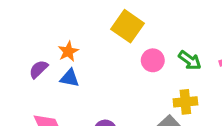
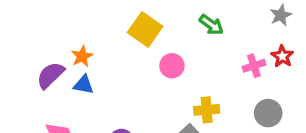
green arrow: (190, 60) -> (211, 25), moved
purple semicircle: (39, 69) -> (50, 75), size x1.4

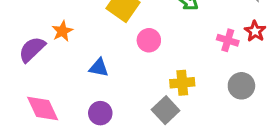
pink cross: (254, 66) -> (228, 40), turned 35
blue triangle: (84, 85) -> (99, 68), moved

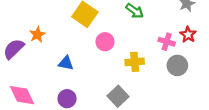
yellow cross: (182, 83) -> (135, 62), moved
gray circle: (241, 86) -> (177, 65), moved

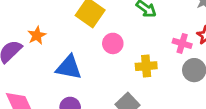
blue triangle: (66, 63) -> (69, 67), size x1.5

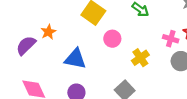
yellow cross: (146, 66) -> (140, 58), turned -30

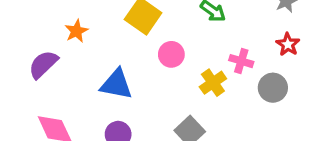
orange star: (48, 32) -> (76, 31), moved
pink cross: (171, 39) -> (241, 61), moved

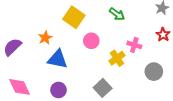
orange star: (76, 31) -> (45, 38), moved
gray circle: (273, 88) -> (154, 72), moved

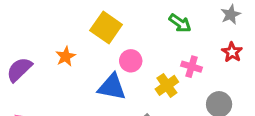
green arrow: (117, 14) -> (180, 23), moved
blue triangle: (57, 59) -> (112, 87), moved

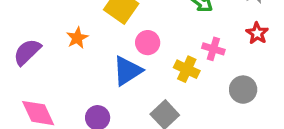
yellow cross: (167, 85) -> (187, 69), turned -30
blue triangle: (112, 87) -> (127, 71), turned -44

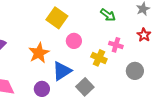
orange star: (77, 38) -> (39, 53), moved, size x1.5
blue triangle: (127, 71) -> (62, 71), moved

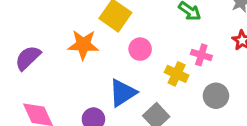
orange star: (39, 53) -> (83, 45), moved, turned 30
gray circle: (135, 71) -> (216, 96), moved

